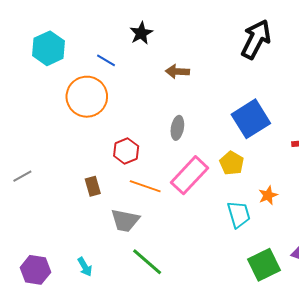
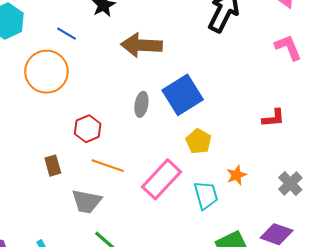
brown arrow: (177, 71) -> (141, 45), size x1.6
blue square: (251, 119) -> (183, 95), moved
pink rectangle: (189, 175) -> (162, 179), moved

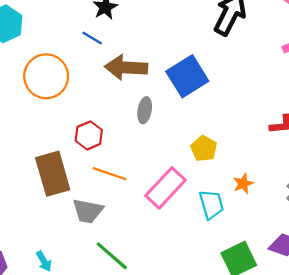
blue line: (67, 34) -> (92, 38), moved
brown arrow: (141, 45) -> (126, 68), moved
blue square: (183, 95) -> (187, 76), moved
brown rectangle: (53, 166) -> (53, 174), size x2.0

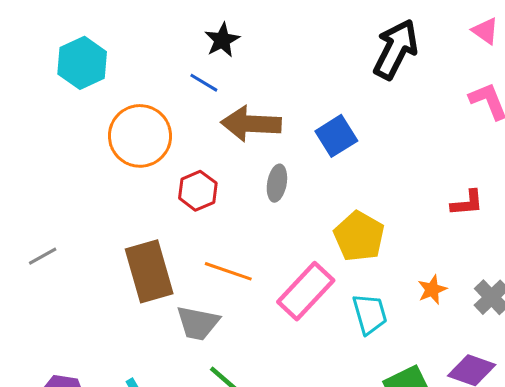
blue square: (187, 76) -> (336, 136), size x0.7
red hexagon: (89, 135) -> (198, 191), moved
yellow pentagon: (204, 149) -> (359, 236), size x1.4
orange star: (243, 184) -> (432, 290), moved

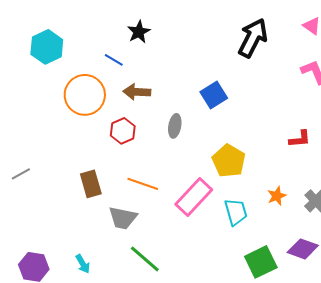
blue line: (204, 83) -> (114, 60), moved
brown arrow: (251, 124) -> (137, 92), moved, size x0.7
brown rectangle: (149, 271) -> (91, 184), size x0.7

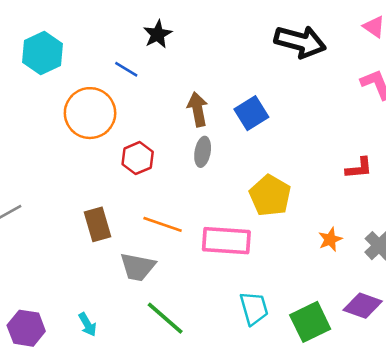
black arrow: (253, 38) -> (300, 42), turned 78
brown arrow: (137, 92) -> (198, 109), moved, turned 76
pink rectangle: (194, 197) -> (226, 241), turned 51
cyan trapezoid: (236, 212) -> (254, 308), moved

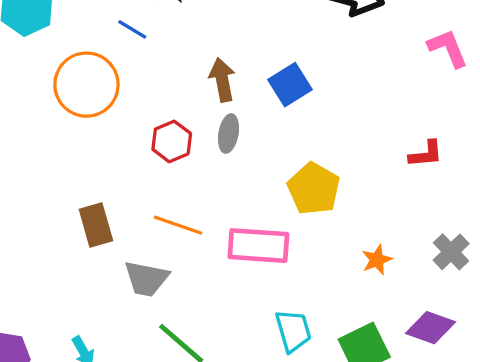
red hexagon: (138, 158) -> (172, 141), moved
orange star: (330, 239) -> (377, 260), moved

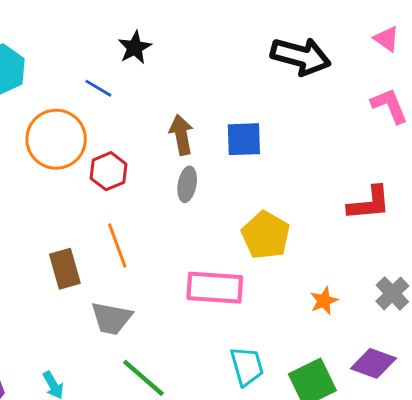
blue square: (290, 85) -> (244, 139), turned 30
red hexagon: (172, 141) -> (109, 171), moved
red L-shape: (426, 154) -> (369, 203), size x1.4
orange line: (178, 225) -> (117, 245), moved, turned 51

